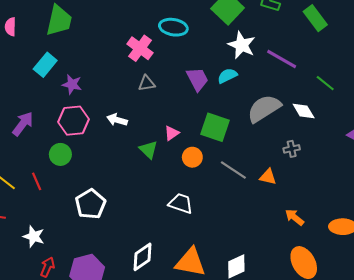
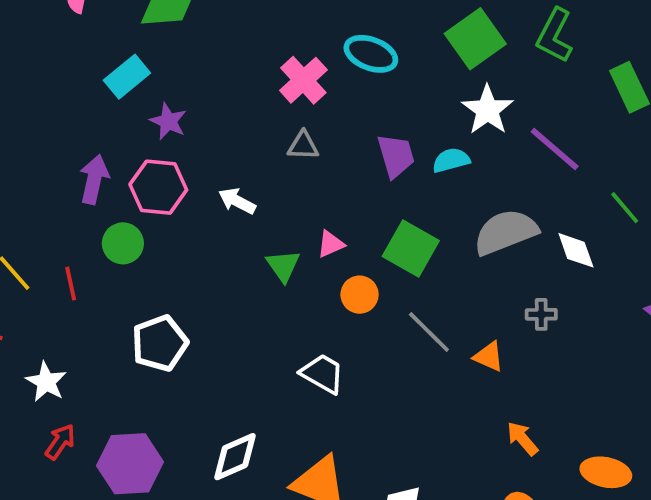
purple arrow: (23, 124) -> (94, 179), moved, turned -35

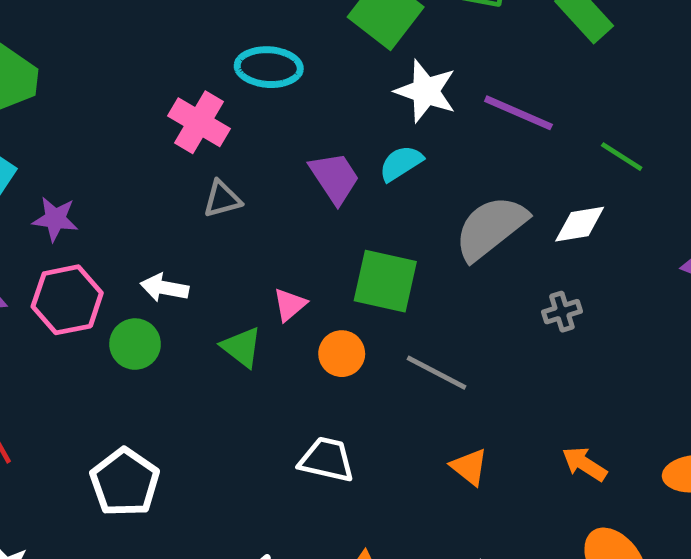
green circle: (123, 243) -> (135, 344), moved
white diamond: (576, 250) -> (580, 224), turned -63
orange triangle: (489, 356) -> (469, 467), moved, turned 32

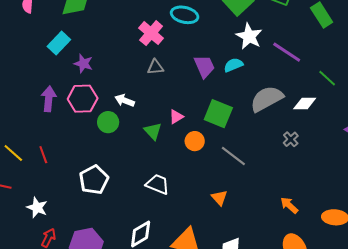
gray cross: (562, 312) -> (291, 139), turned -35
white trapezoid: (327, 460) -> (158, 184), moved
orange triangle: (469, 467) -> (219, 198), moved

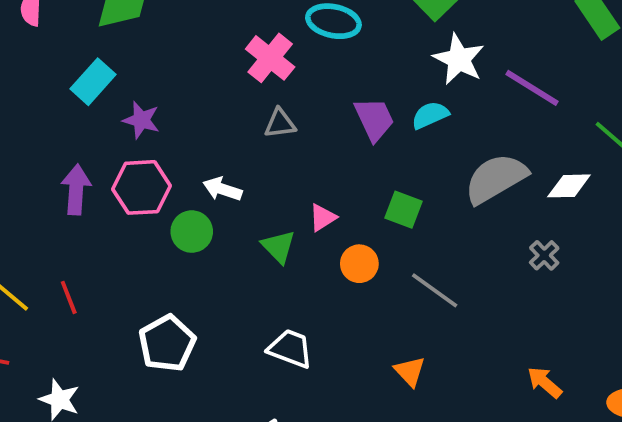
green square: (218, 114) -> (403, 210), size x0.7

